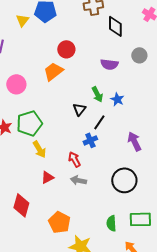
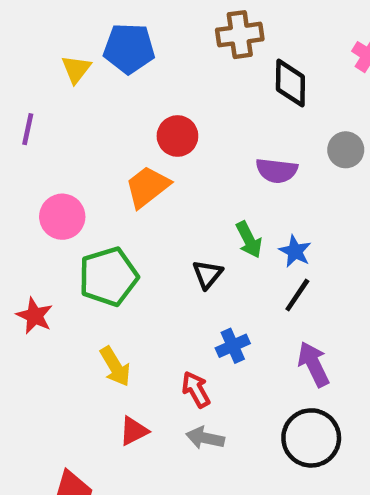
black line: (99, 122) -> (297, 295), moved
green pentagon: (29, 123) -> (108, 277), moved
purple arrow: (134, 141) -> (313, 364), moved

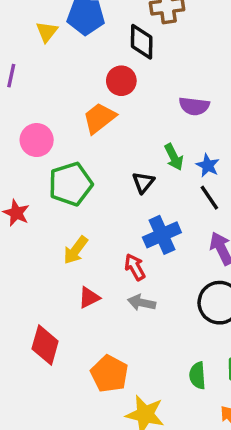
black diamond: (290, 83) -> (142, 42), moved
black line: (297, 295) -> (209, 198), turned -68
blue cross: (233, 346) -> (162, 235), size x1.5
yellow arrow: (115, 366) -> (76, 250), turned 68

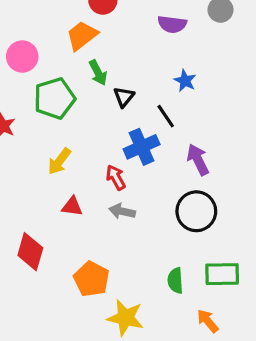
green arrow: (174, 157) -> (98, 73), moved
black line: (209, 198) -> (166, 116), moved
red triangle: (89, 298) -> (72, 206), turned 35

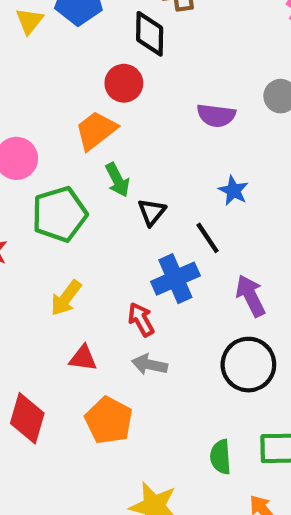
orange pentagon: (92, 279) -> (109, 420), moved

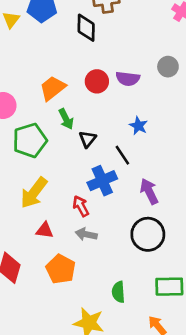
red circle: (124, 83) -> (97, 81), moved
yellow arrow: (66, 298) -> (34, 193), size x1.4
green semicircle: (220, 457) -> (118, 292), moved

